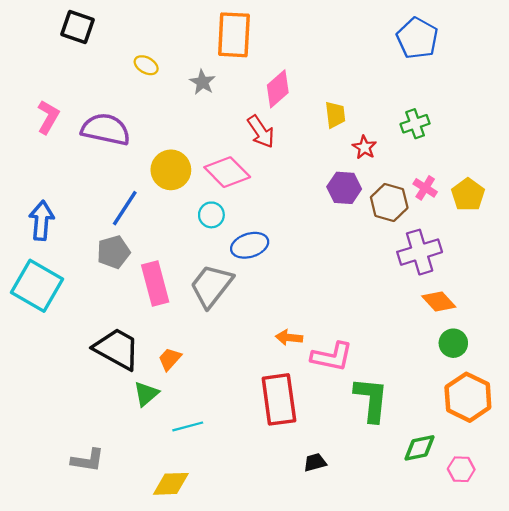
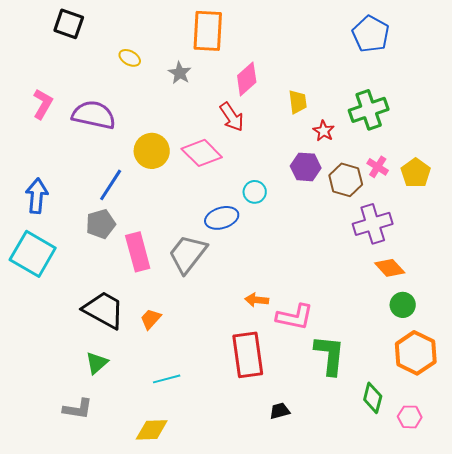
green cross: (415, 124) -> (369, 110), size x1.5
cyan circle: (211, 215) -> (255, 192), moved
green triangle: (146, 394) -> (97, 363), moved
green diamond: (420, 448) -> (373, 398), turned -64

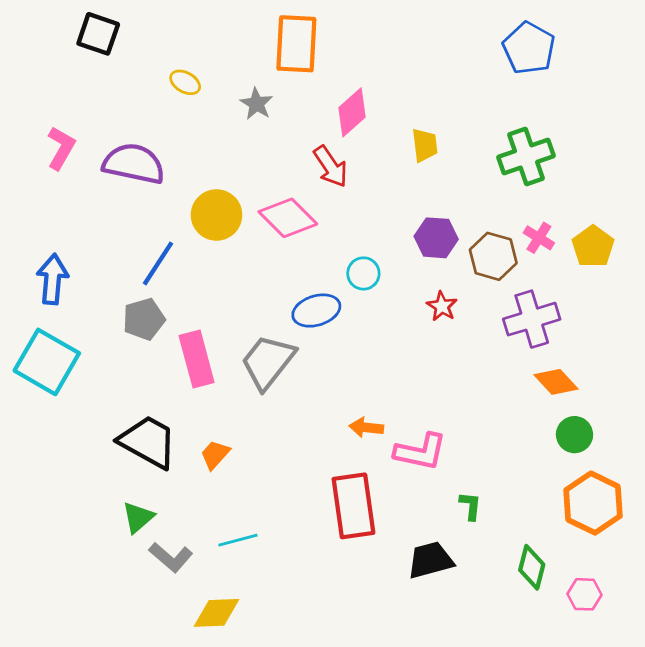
red star: (324, 131) -> (442, 306), moved
green L-shape: (330, 355) -> (470, 506), size x0.5
gray L-shape: (78, 409) -> (171, 557), moved, turned 32
black trapezoid: (280, 411) -> (430, 560), moved, size x1.6

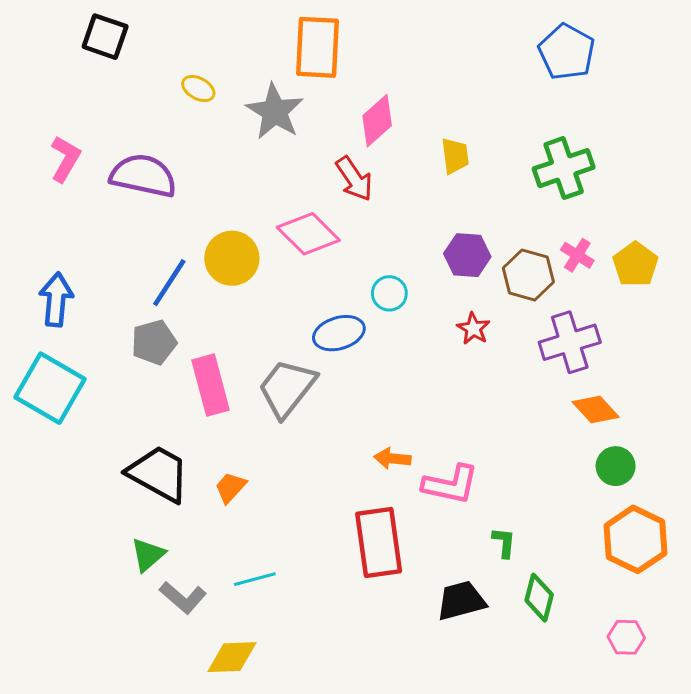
gray star: (256, 104) -> (275, 111), size x1.6
yellow circle: (217, 215) -> (232, 258), moved
green diamond: (532, 567) -> (539, 598), moved

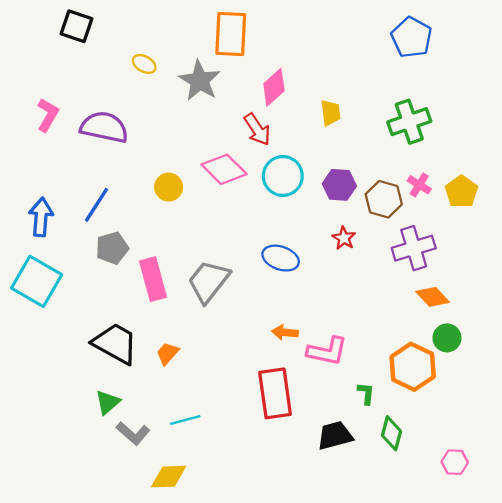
yellow circle: (232, 258) -> (169, 187), size x0.7
blue line: (169, 283) -> (96, 205), moved
cyan circle: (389, 293) -> (283, 176), moved, size x1.6
blue ellipse: (339, 333) -> (281, 258), moved, turned 36
orange hexagon: (635, 539) -> (413, 367), moved

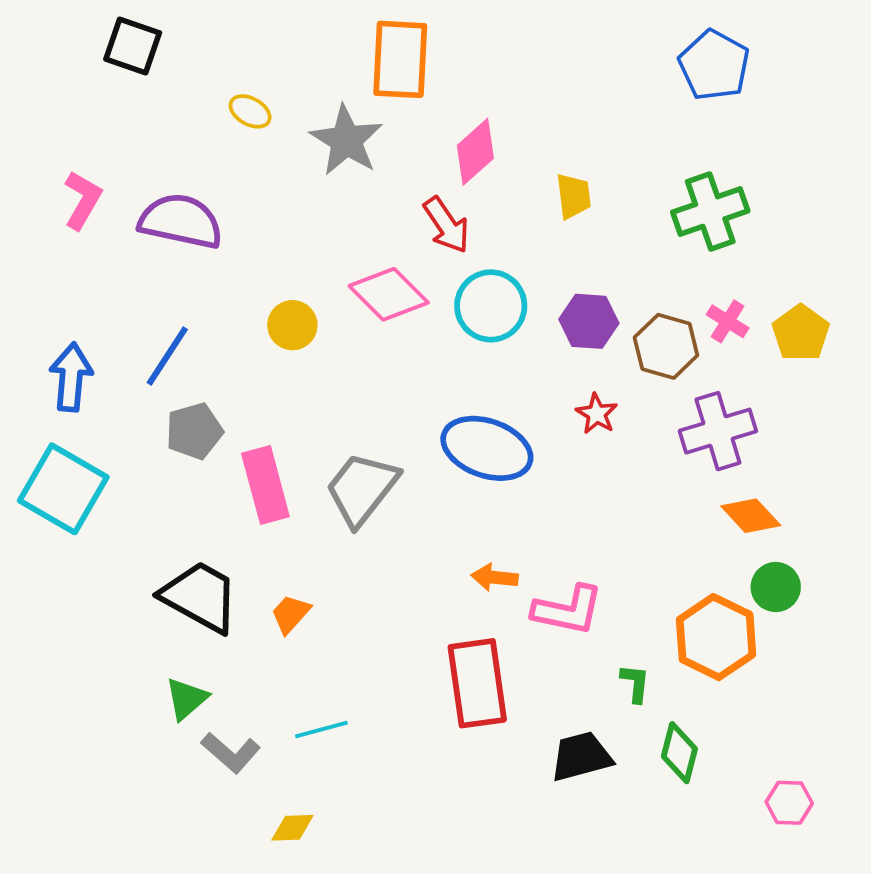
blue ellipse: (281, 258) -> (487, 448), size x1.4
yellow diamond: (169, 477) -> (292, 828), size x0.7

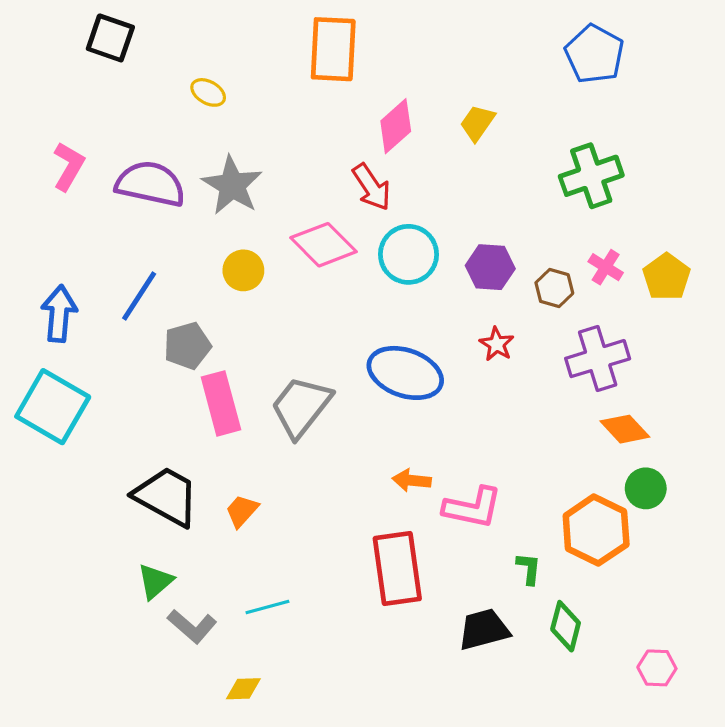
gray star: (346, 140) -> (232, 185), moved
yellow trapezoid: (574, 196) -> (477, 123), moved, turned -138
brown hexagon: (666, 346) -> (554, 288), size x0.7
gray pentagon: (194, 431) -> (187, 346), moved

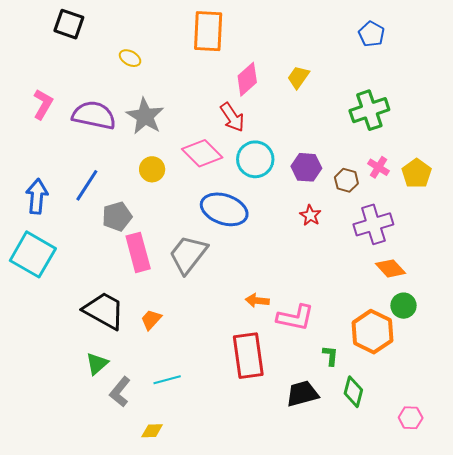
blue pentagon: (594, 54) -> (371, 34), size x0.7
blue ellipse: (405, 373) -> (224, 209), moved
gray L-shape: (192, 626) -> (120, 392), turned 88

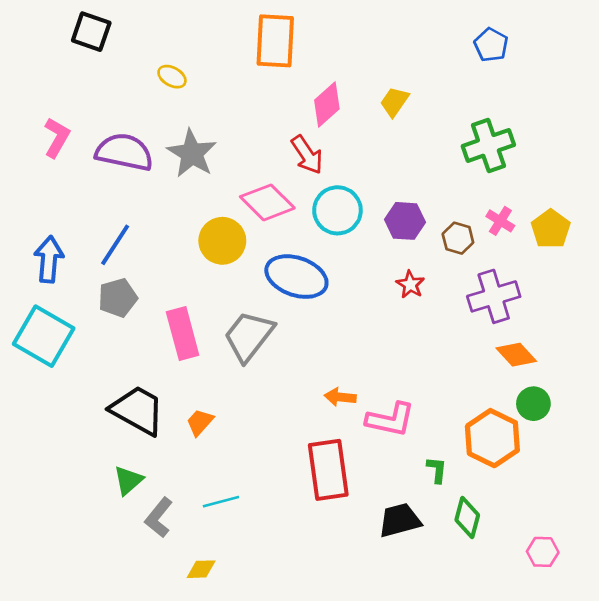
yellow circle: (152, 169) -> (222, 241), moved, size x1.4
gray pentagon: (117, 216) -> (118, 298), moved

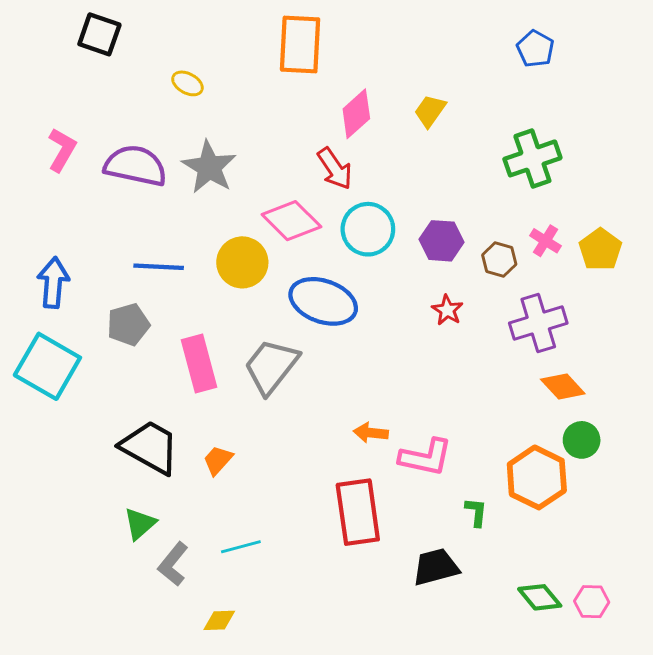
blue line: (115, 245) -> (159, 267), moved, turned 60
green diamond: (467, 518) -> (540, 597), moved, turned -54

